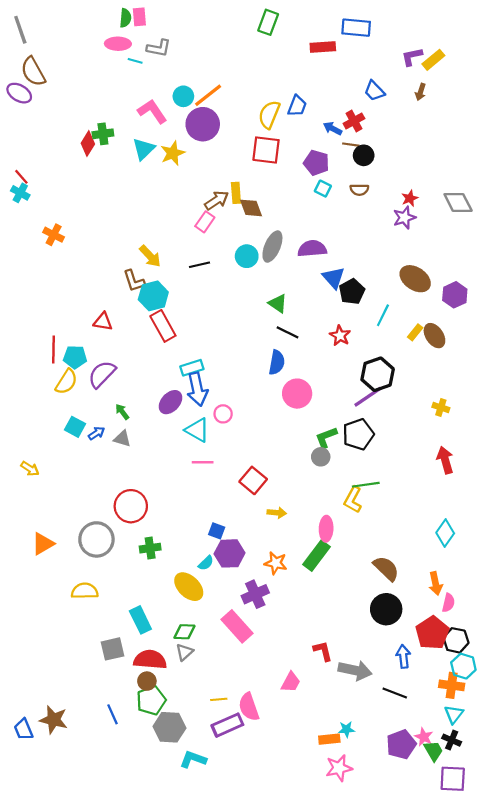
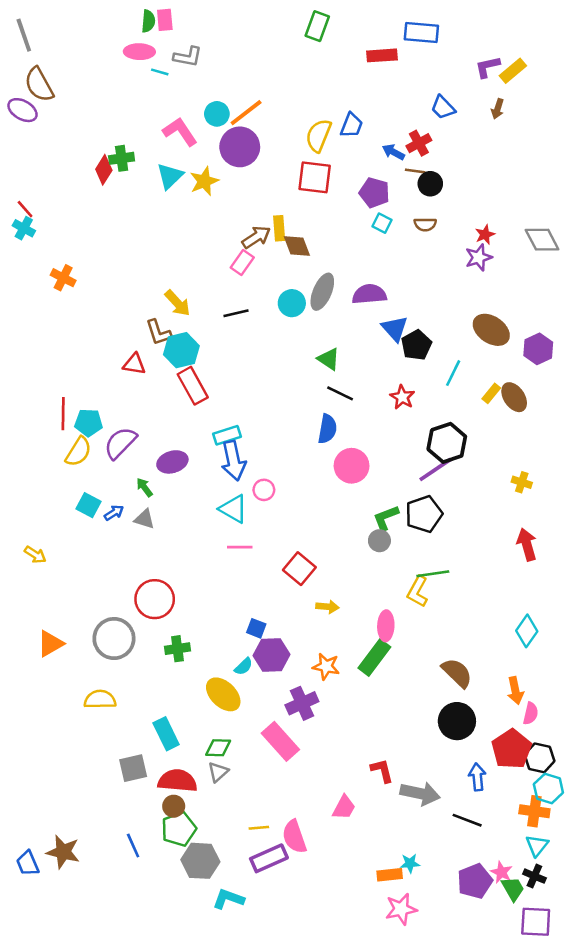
red triangle: (103, 322) -> (134, 364), moved
purple ellipse: (170, 402) -> (172, 462), moved, turned 30

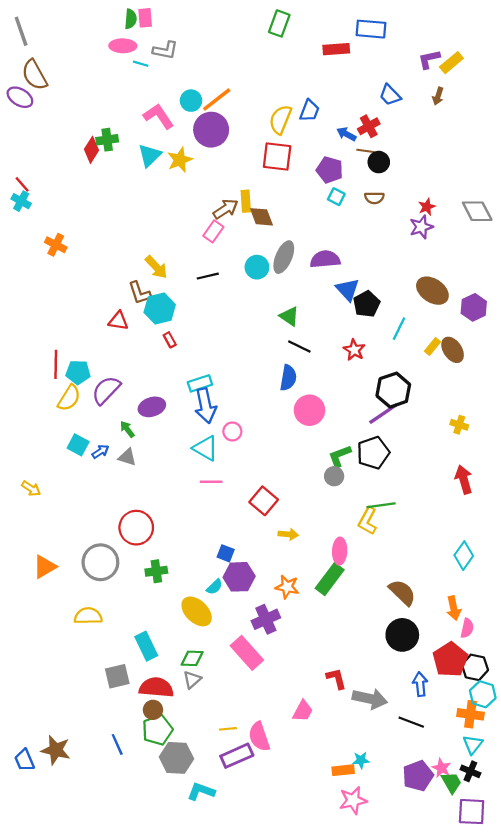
red rectangle: (193, 386) -> (170, 340), size x0.5

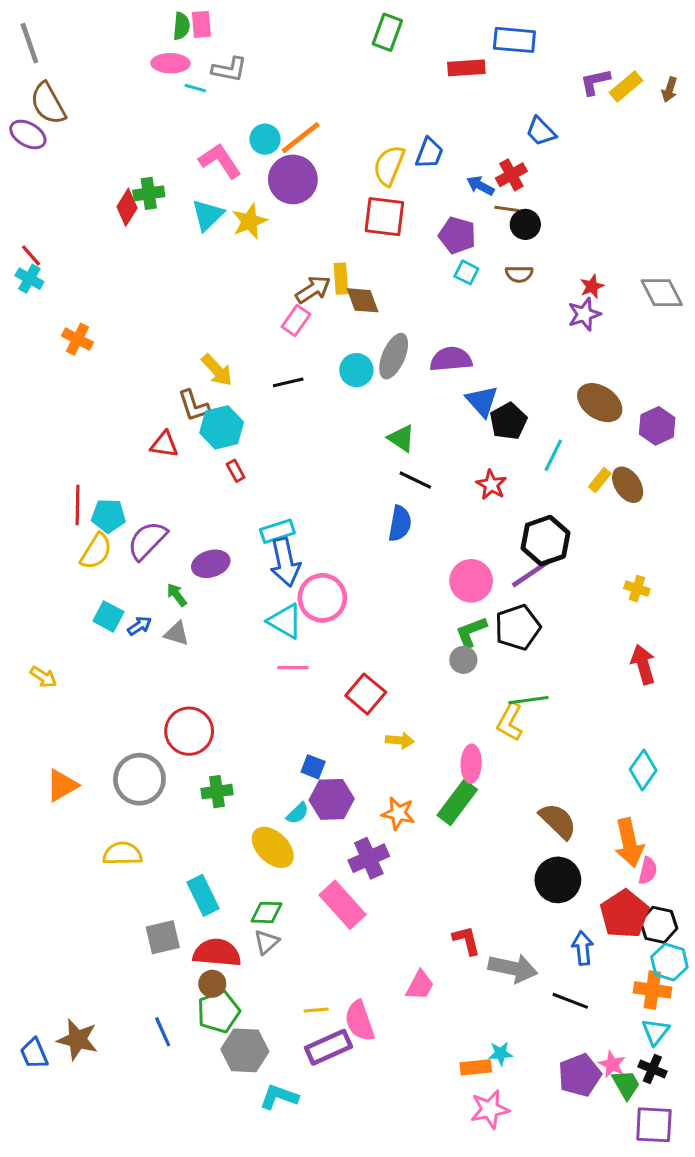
brown arrow: (438, 96) -> (669, 90), moved
pink circle: (309, 410) -> (471, 581), moved
pink circle: (232, 431) -> (322, 598), size x1.8
orange arrow: (454, 608) -> (629, 843), size x1.4

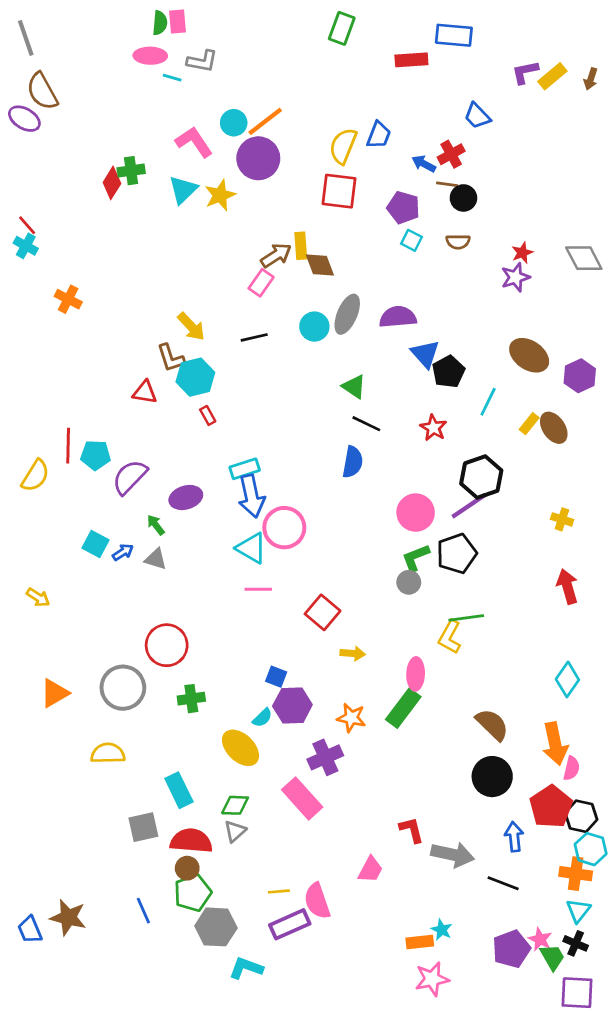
yellow semicircle: (96, 551) -> (35, 476), moved
cyan star: (501, 1053) -> (442, 930), turned 30

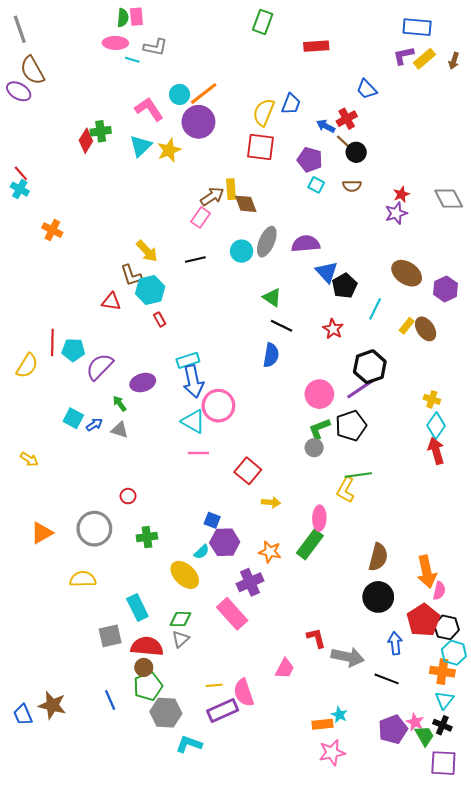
blue rectangle: (454, 35) -> (417, 27), moved
brown line: (447, 184) -> (344, 142), turned 35
red circle: (167, 645) -> (128, 496), size x0.5
cyan diamond: (567, 679) -> (436, 426), moved
brown semicircle: (492, 725) -> (378, 557), turned 60

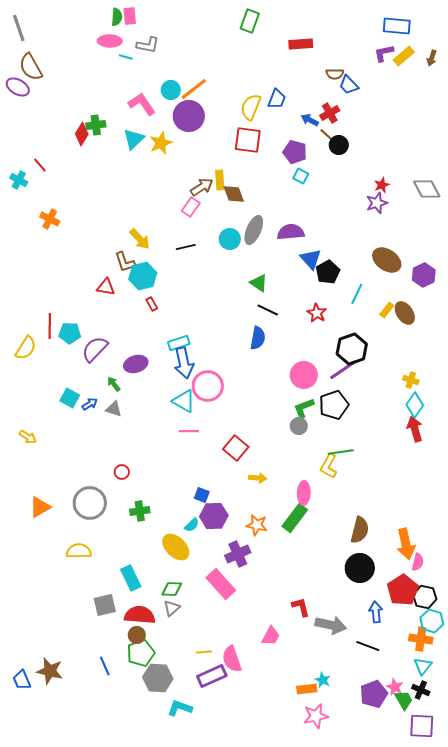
red line: (21, 173) -> (40, 165), moved
brown semicircle: (352, 186) -> (335, 74), moved

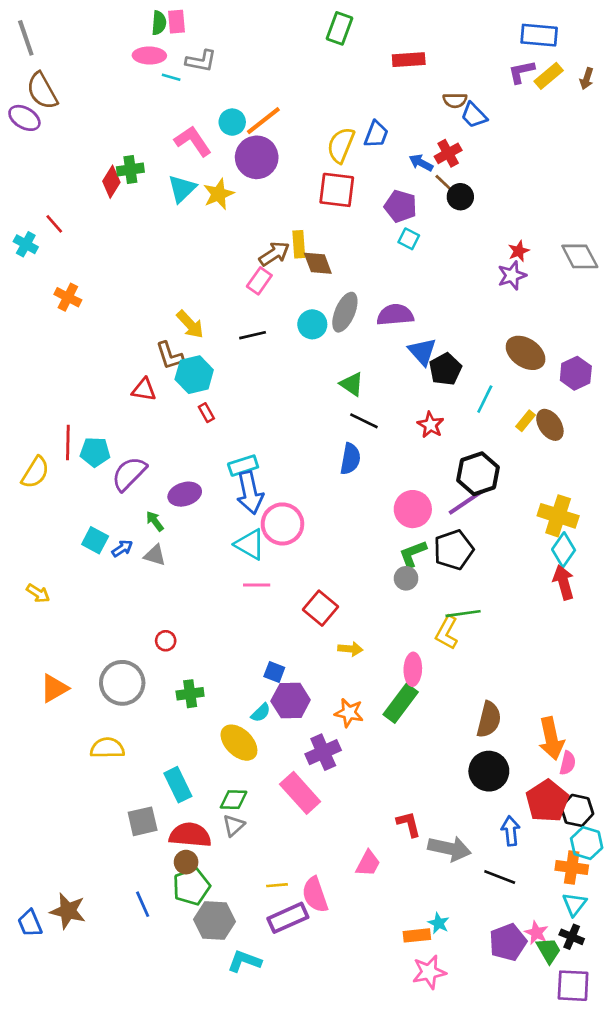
yellow cross: (411, 380) -> (558, 516), size x1.8

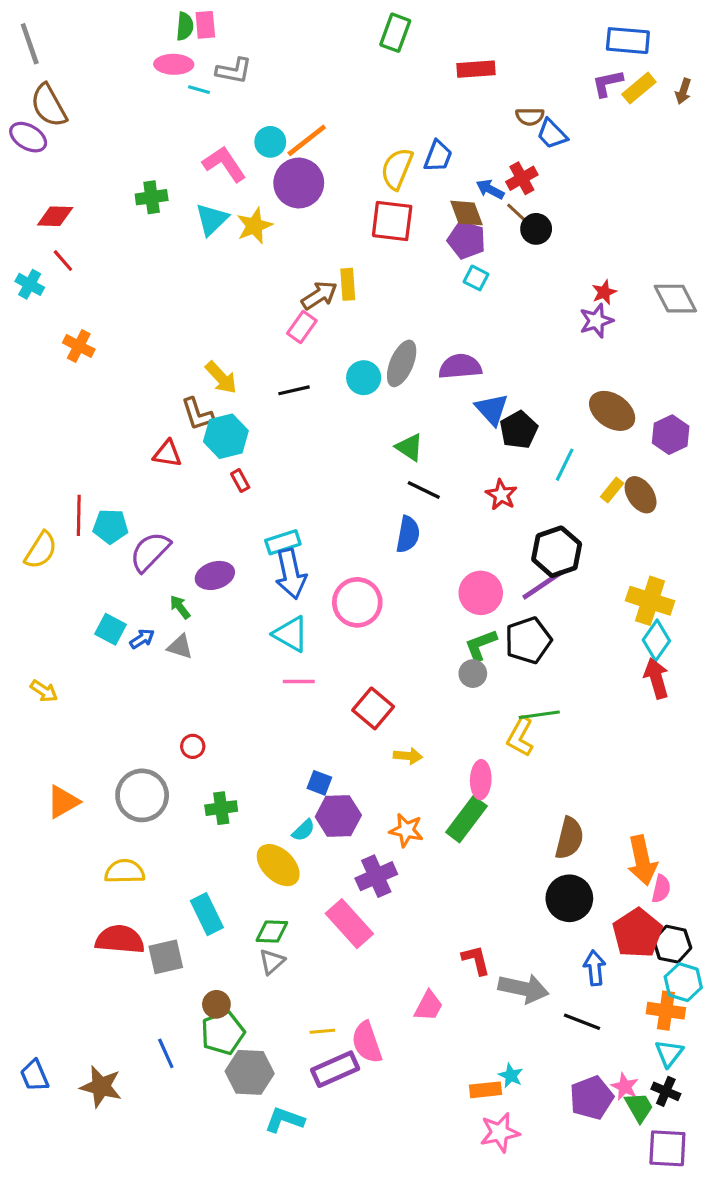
red diamond: (111, 182) -> (55, 216), moved, turned 60
brown diamond: (318, 263) -> (466, 213), moved
pink circle: (282, 524) -> (357, 602), moved
red semicircle: (190, 835) -> (120, 939), moved
brown star: (68, 911) -> (101, 1087), moved

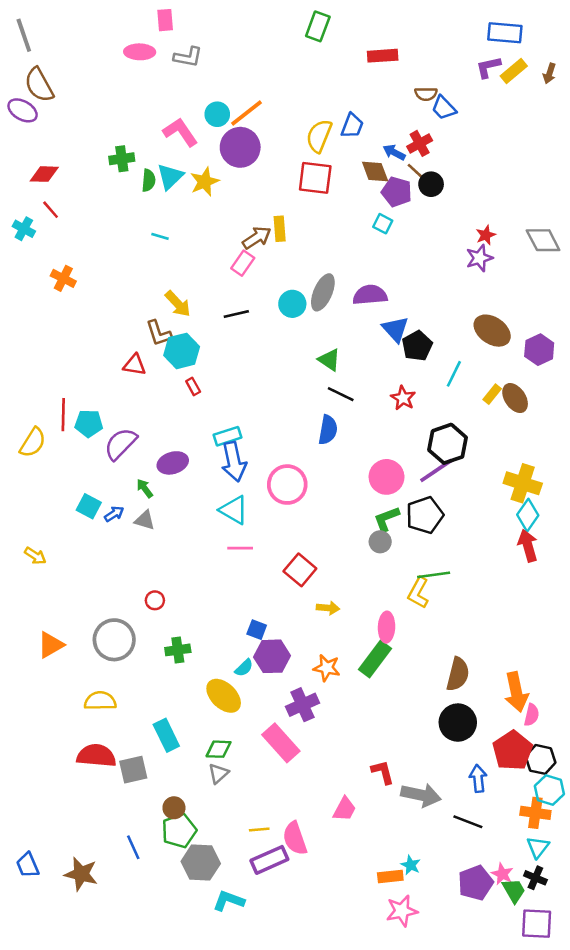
green semicircle: (185, 26) -> (149, 180), moved
cyan line: (199, 90) -> (160, 236), moved
purple pentagon: (466, 240) -> (397, 192), moved

